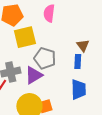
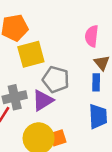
pink semicircle: (49, 13) -> (92, 36), moved

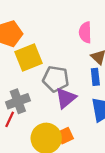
purple triangle: (43, 100) -> (66, 98), moved

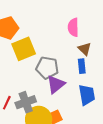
gray cross: (18, 101) -> (26, 102), moved

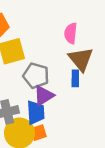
brown triangle: (85, 49) -> (81, 59), size x1.6
blue trapezoid: (87, 95) -> (36, 112), moved

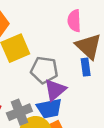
blue trapezoid: (36, 112) -> (49, 109), turned 90

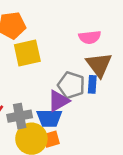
pink semicircle: (74, 21) -> (90, 37), turned -105
gray pentagon: (44, 70) -> (71, 85), moved

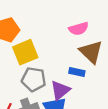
blue rectangle: (92, 84) -> (77, 72), moved, turned -72
gray pentagon: (71, 85) -> (34, 79), moved

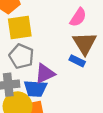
pink semicircle: (79, 29) -> (78, 17), turned -54
blue rectangle: (77, 72) -> (77, 61), moved

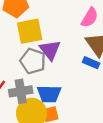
purple triangle: (45, 74) -> (50, 50), moved, turned -40

